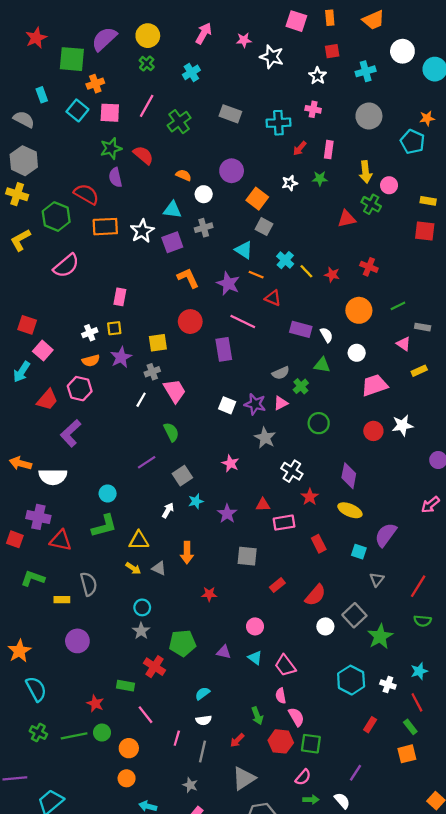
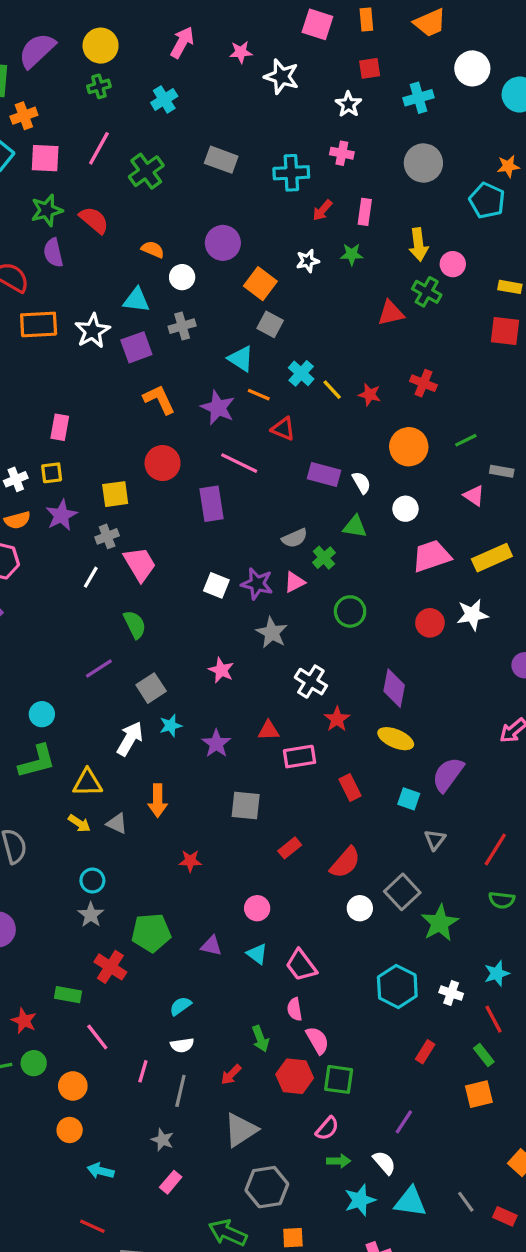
green cross: (147, 64) -> (99, 86), turned 32
yellow rectangle: (419, 371) -> (492, 558), moved, size x1.6
white arrow: (168, 510) -> (130, 739), size x1.5

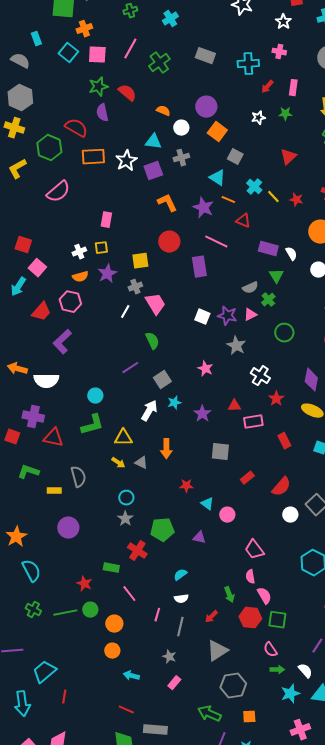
orange square: (260, 284) -> (217, 132), moved
red triangle: (391, 313) -> (288, 157), moved, turned -30
green triangle: (355, 527) -> (276, 276), moved, turned 49
cyan triangle: (257, 954) -> (207, 504), moved
pink semicircle: (327, 1128) -> (270, 650), turned 105

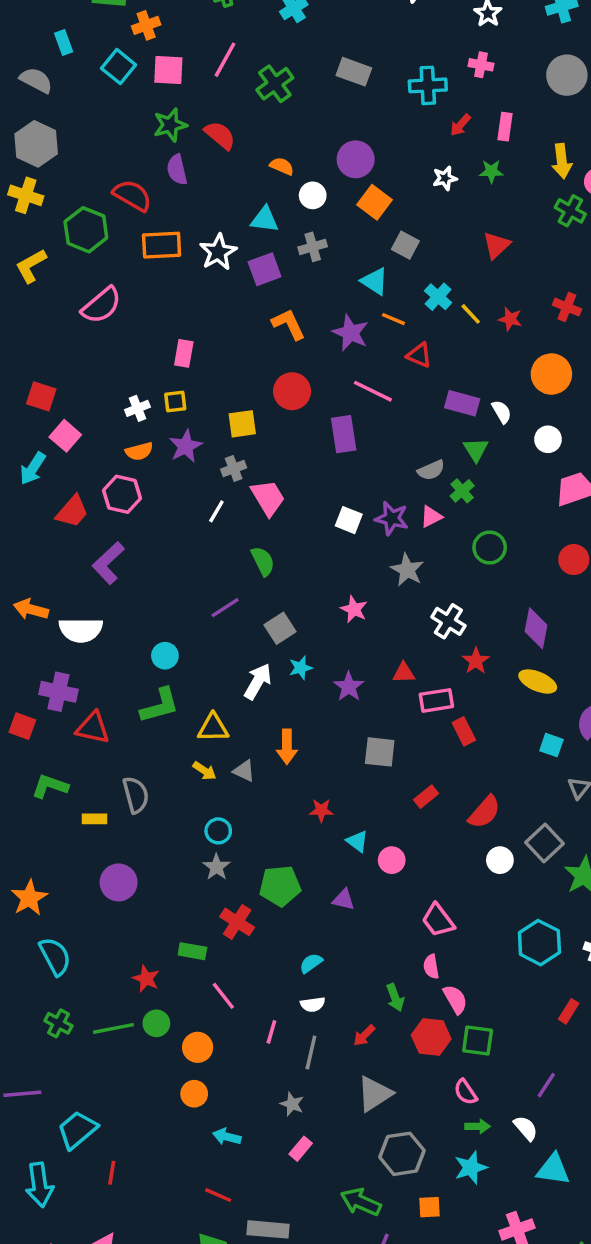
red rectangle: (284, 441) -> (464, 731), moved
cyan star: (290, 694) -> (471, 1168), moved

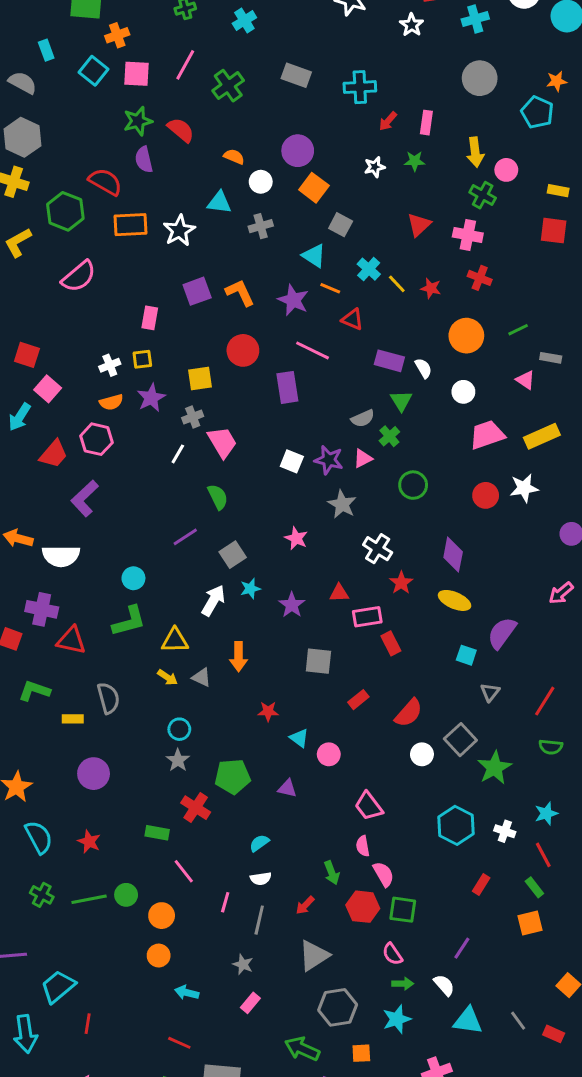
pink cross: (481, 65) -> (468, 235), moved, size x1.4
purple square: (265, 269) -> (197, 291), moved
red star: (146, 979) -> (89, 842), moved

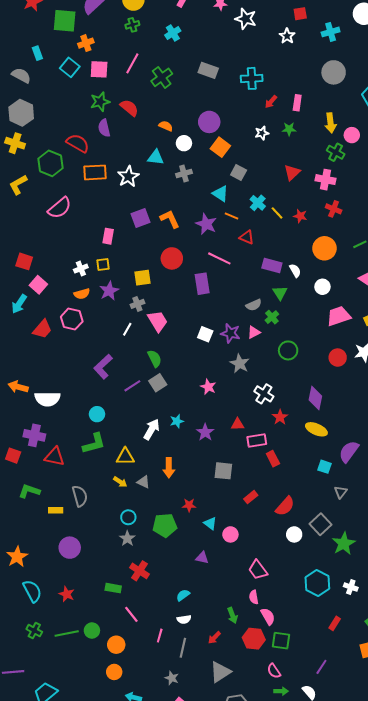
purple L-shape: (85, 498) -> (103, 367), moved
gray square: (233, 555) -> (158, 383), moved
green pentagon: (233, 777) -> (165, 525), moved

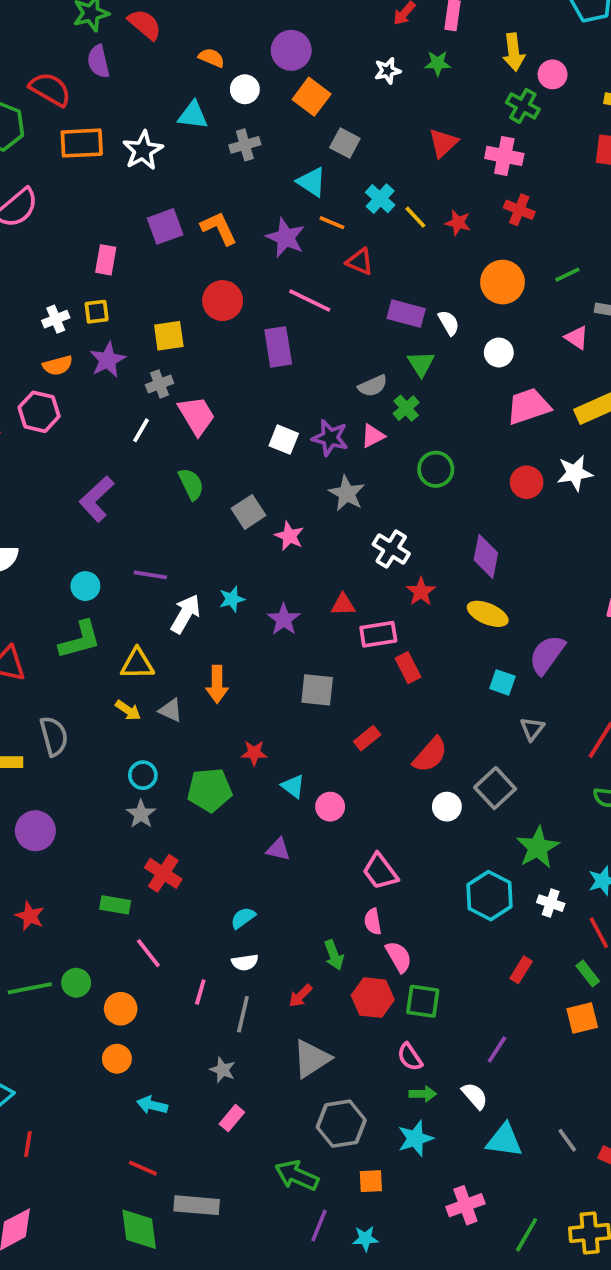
gray square: (158, 383) -> (249, 512), moved
purple line: (132, 386) -> (150, 575), moved, turned 42
green star: (344, 544) -> (538, 847), moved

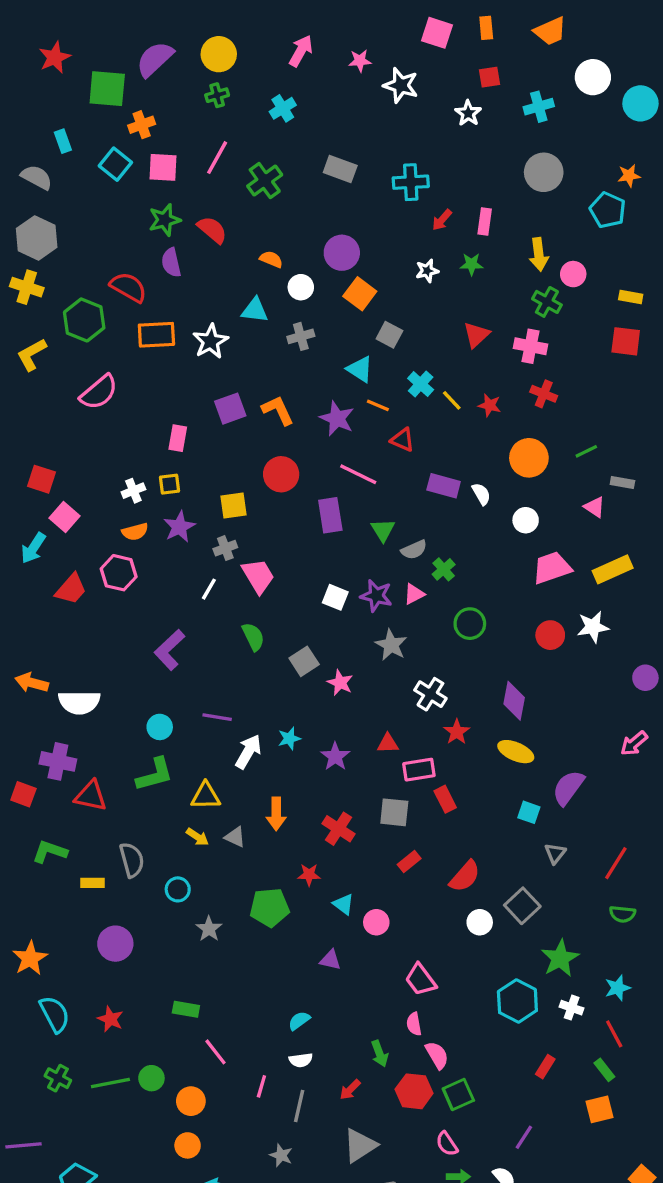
green triangle: (421, 364) -> (383, 530), moved
gray square: (317, 690) -> (394, 812), moved
cyan circle: (143, 775) -> (178, 889), moved
red cross: (163, 873) -> (339, 829), moved
green square: (423, 1001) -> (458, 1095), turned -32

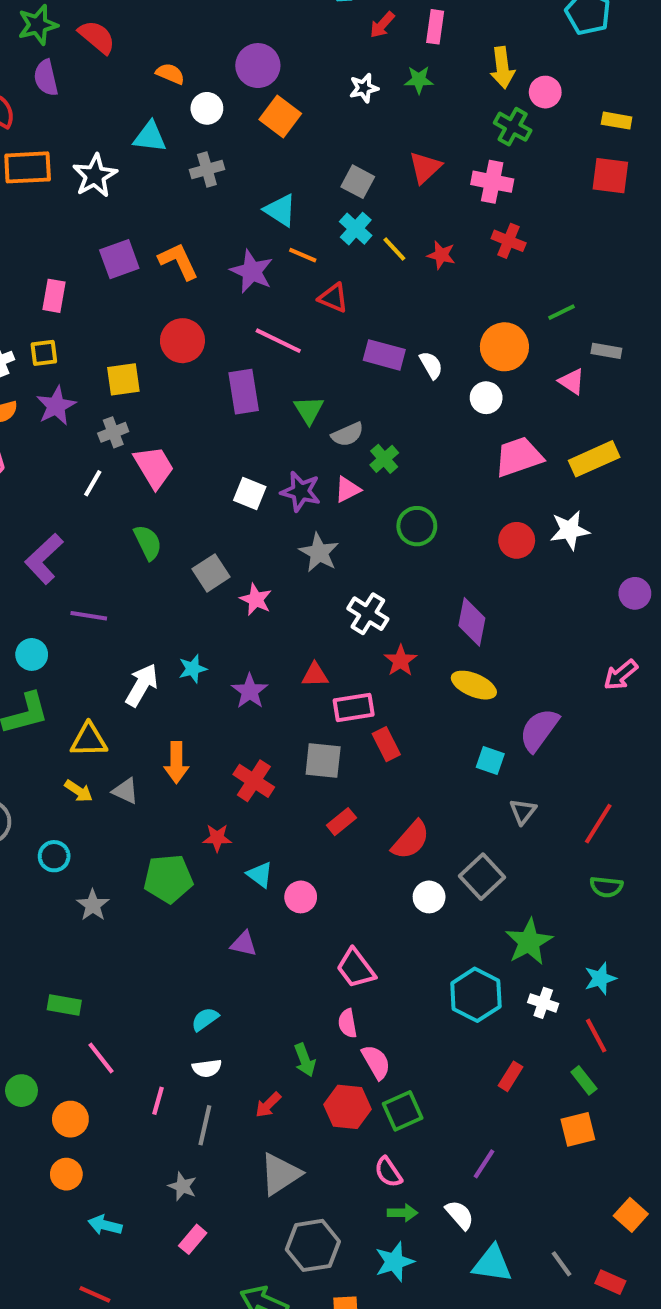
gray square: (389, 335) -> (358, 182), moved
orange circle: (529, 458) -> (504, 347), moved
purple line: (217, 717) -> (89, 616), moved

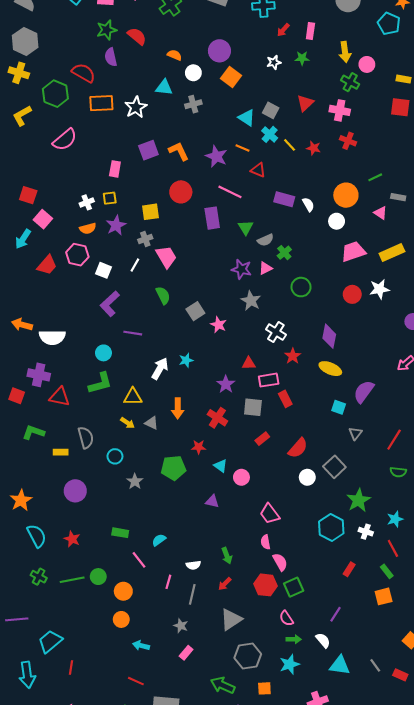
cyan triangle: (280, 210) -> (247, 118), moved
white square: (250, 493) -> (103, 270), moved
purple star: (250, 691) -> (226, 384), moved
cyan semicircle: (205, 1019) -> (159, 540), moved
green arrow: (305, 1060) -> (227, 556), moved

